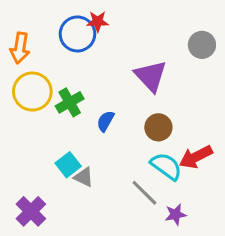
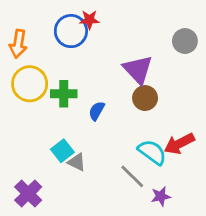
green cross: (70, 102) -> (64, 94), turned 30
brown circle: (158, 127) -> (145, 98), moved

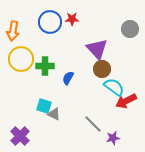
red star: (89, 20) -> (72, 19), moved
cyan square: (62, 151) -> (44, 106), turned -35
cyan semicircle: (152, 152) -> (114, 87), moved

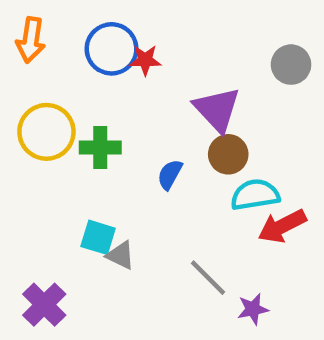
red star: (72, 19) -> (145, 60), moved
orange arrow: (13, 31) -> (31, 40), moved
blue semicircle: (68, 78) -> (170, 174), moved
cyan semicircle: (114, 87) -> (255, 195), turned -45

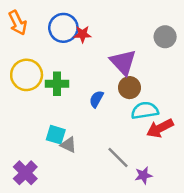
orange arrow: (31, 40) -> (18, 23), turned -35

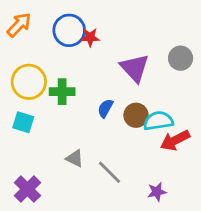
orange arrow: (18, 23) -> (19, 25), turned -110
gray circle: (165, 37) -> (181, 58), moved
brown circle: (129, 88) -> (136, 115), moved
cyan square: (56, 135) -> (23, 122), moved
gray line: (118, 158) -> (110, 172), moved

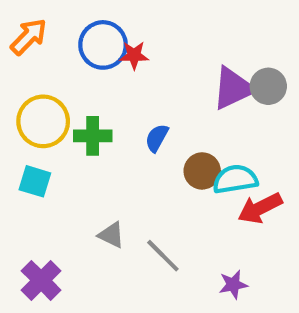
purple triangle: (135, 68) -> (233, 88), moved, turned 48
blue semicircle: (105, 108) -> (157, 138), moved

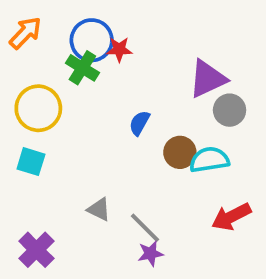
gray circle: (268, 86) -> (230, 110), moved
green cross: (93, 136) -> (82, 68), moved, turned 32
red arrow: (260, 208) -> (231, 217), moved
purple star: (233, 285) -> (150, 253), moved

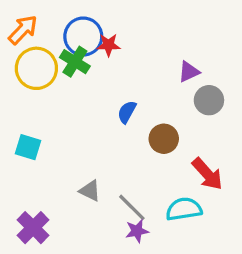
purple triangle: (207, 79) -> (189, 72), size x0.6
yellow circle: (38, 108) -> (36, 68), moved
cyan semicircle: (209, 160) -> (184, 209), moved
red arrow: (231, 217) -> (207, 174), moved, turned -105

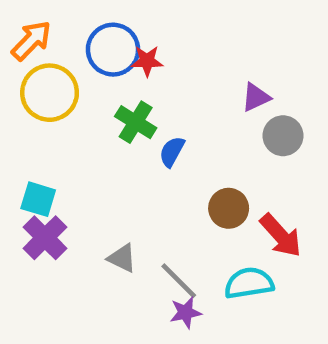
green cross: (75, 62) -> (136, 122), moved
brown circle: (164, 139) -> (229, 208), moved
purple cross: (33, 228) -> (45, 238), moved

